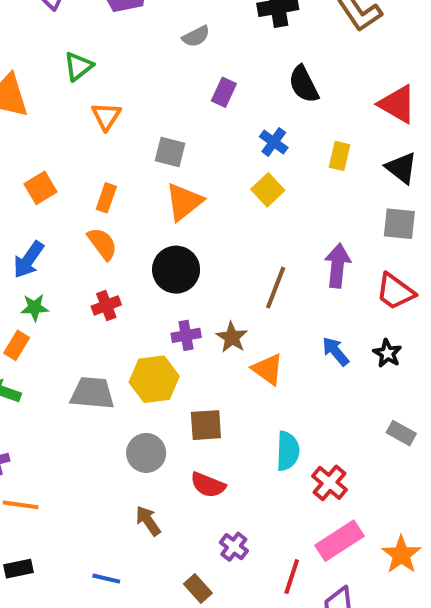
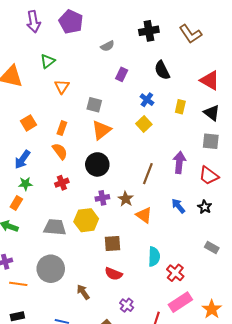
gray circle: (146, 453) -> (51, 269), moved, size x1.4

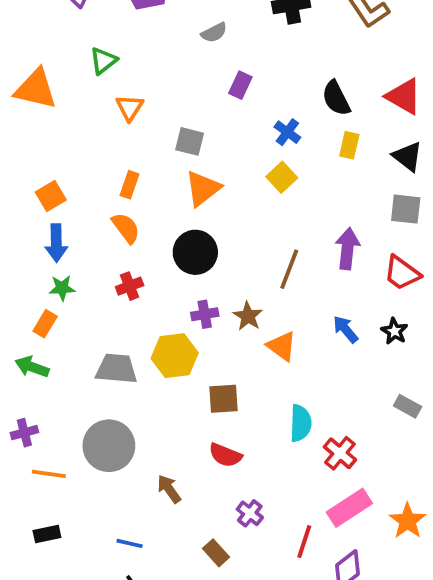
black semicircle: (162, 70) -> (336, 98), moved
orange square: (28, 123) -> (51, 196), moved
blue arrow: (22, 159) -> (56, 243), turned -36

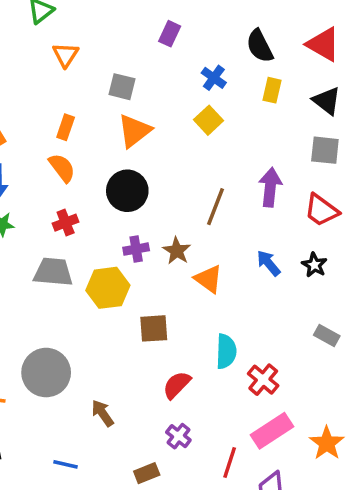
gray trapezoid: (116, 369) -> (53, 272), moved
red semicircle: (225, 455) -> (177, 385), moved, turned 112
brown rectangle: (216, 553) -> (147, 473), turned -70

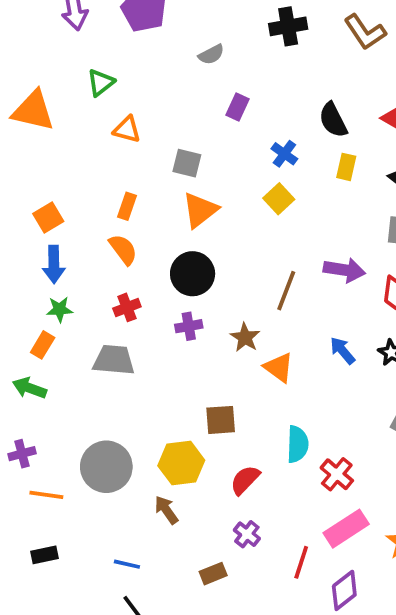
orange triangle: (66, 55) -> (127, 129), turned -48
purple arrow: (270, 187) -> (344, 270), turned 93
purple cross: (136, 249) -> (189, 326), moved
yellow hexagon: (108, 288) -> (181, 463), moved

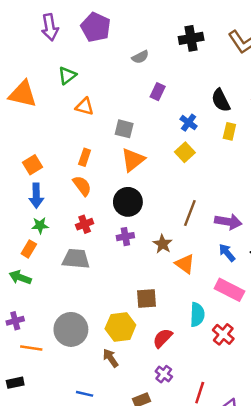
purple arrow: (344, 270) -> (228, 222), moved
pink rectangle: (346, 529) -> (229, 290), moved, turned 60
black rectangle: (44, 555) -> (15, 383), moved

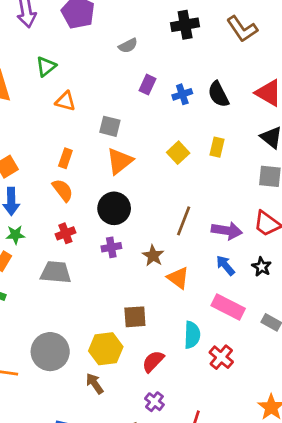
blue cross: (189, 123) -> (182, 94), moved, turned 35
yellow rectangle: (229, 131) -> (217, 147), moved

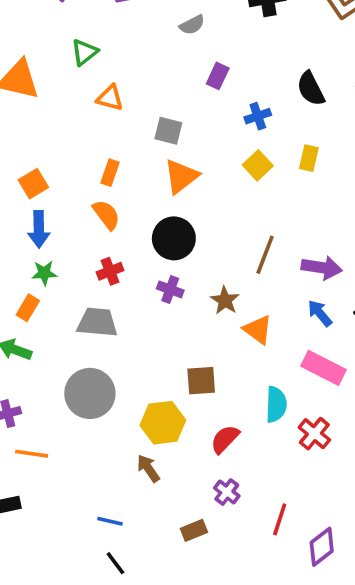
blue cross: (182, 94) -> (258, 116), moved
purple cross: (111, 247) -> (170, 289), turned 30
gray circle: (50, 352) -> (90, 393), moved

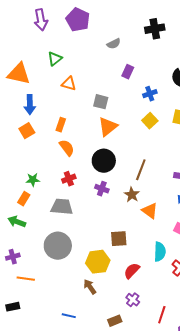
orange rectangle: (110, 173) -> (61, 125), moved
blue arrow: (39, 229) -> (30, 105), moved
brown line: (265, 255) -> (141, 170), moved

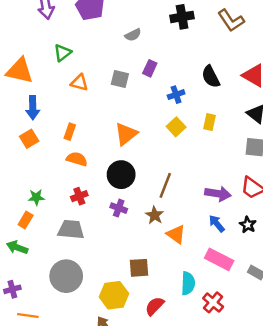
gray square: (101, 102) -> (120, 79), moved
orange semicircle: (67, 148) -> (77, 159), turned -36

